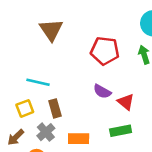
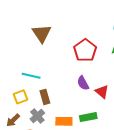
red pentagon: (105, 51) -> (85, 50), turned 30
purple semicircle: (102, 91) -> (83, 83), turned 32
green rectangle: (121, 131) -> (88, 117), moved

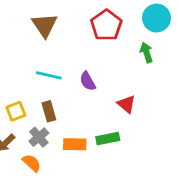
red pentagon: (85, 50) -> (106, 25), moved
cyan line: (31, 76) -> (49, 75), moved
purple semicircle: (83, 83) -> (88, 81), moved

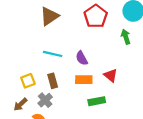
brown triangle: (45, 25) -> (49, 16), turned 30
orange rectangle: (75, 144) -> (84, 80), moved

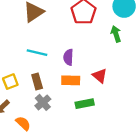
purple semicircle: (82, 58) -> (68, 57), turned 32
gray cross: (45, 100) -> (43, 102), moved

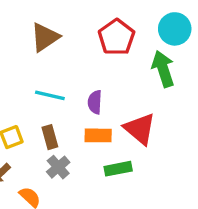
green arrow: (116, 34) -> (163, 69), size x1.5
red triangle: (100, 76) -> (140, 129), size x1.5

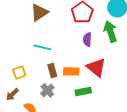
purple semicircle: (95, 102) -> (87, 39), moved
brown rectangle: (50, 137) -> (52, 70), moved

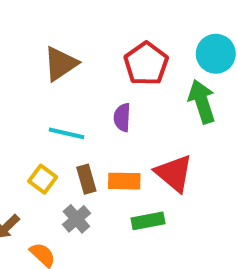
purple semicircle: (87, 39) -> (122, 117), moved
yellow square: (19, 72) -> (43, 179), moved, turned -32

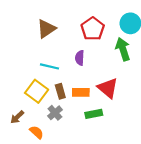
yellow square: (43, 179) -> (37, 91), size x1.5

